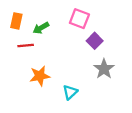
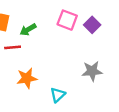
purple square: (95, 41) -> (92, 25), moved
gray star: (104, 69) -> (92, 71), turned 30

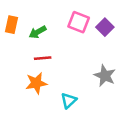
red line: (13, 47) -> (43, 58), moved
gray star: (92, 71) -> (105, 76), turned 30

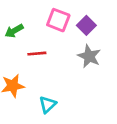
red line: (43, 58) -> (37, 54), moved
gray star: (105, 76) -> (89, 56), moved

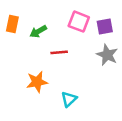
purple square: (86, 25) -> (105, 27), turned 35

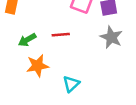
green arrow: (38, 31) -> (27, 40), moved

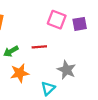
gray star: (111, 37) -> (67, 70), moved

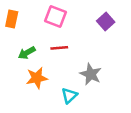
pink square: (57, 20) -> (56, 16), moved
purple square: (80, 24) -> (106, 22), turned -32

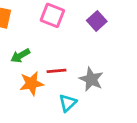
purple square: (106, 22) -> (97, 21), moved
red line: (59, 48) -> (57, 71), moved

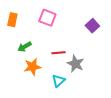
purple square: (97, 21) -> (92, 26), moved
red line: (57, 71) -> (58, 53), moved

